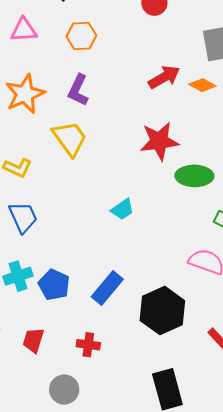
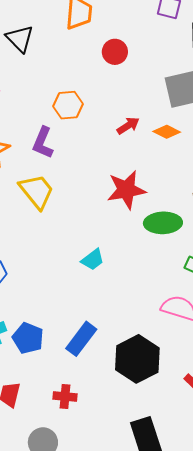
orange hexagon: (81, 36) -> (68, 105), moved
red arrow: (164, 77) -> (128, 126), size x0.7

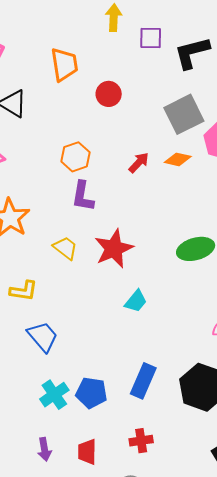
purple L-shape: (43, 143) -> (83, 196), moved
red star: (126, 190) -> (114, 249), moved
yellow trapezoid: (37, 191) -> (65, 248), size x0.7

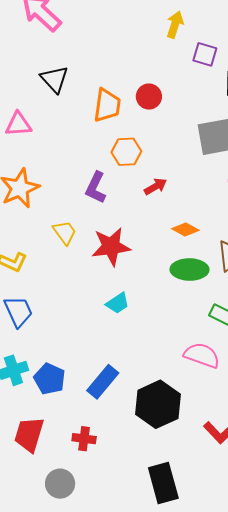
orange trapezoid: (64, 64) -> (107, 105), moved
orange hexagon: (75, 157) -> (126, 152), moved
orange diamond: (178, 159) -> (185, 229), moved
red arrow: (139, 163) -> (156, 187), moved
red trapezoid: (87, 452) -> (29, 434), size x1.4

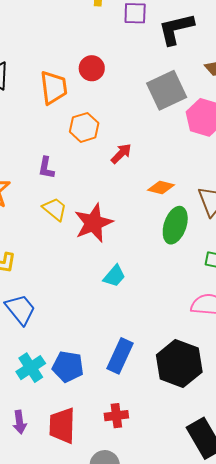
purple L-shape: (96, 188) -> (46, 168), moved, size x0.7
yellow trapezoid: (65, 232) -> (55, 209), moved
green ellipse: (189, 270) -> (175, 225), turned -57

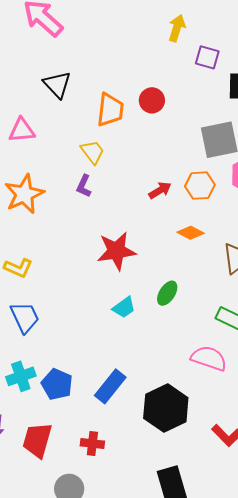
orange hexagon: (84, 127) -> (200, 186), moved
yellow trapezoid: (55, 209) -> (92, 152), moved
green ellipse: (175, 225) -> (167, 293), moved, size x0.7

